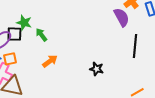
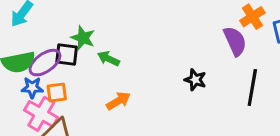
green arrow: (41, 35) -> (108, 59), turned -32
black star: (97, 69) -> (195, 80), moved

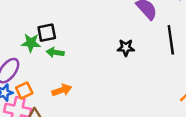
black square: (67, 54) -> (47, 33), moved
orange arrow: (118, 101) -> (62, 90), moved, turned 30

